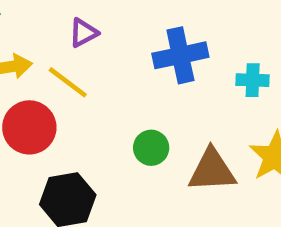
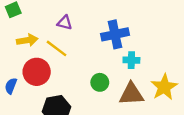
purple triangle: (83, 33) -> (65, 23), turned 42
cyan cross: (253, 80) -> (131, 60), moved

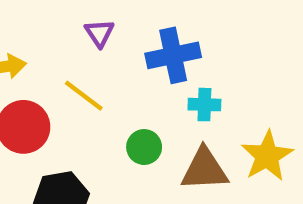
purple triangle: (65, 23) -> (99, 33), moved, turned 42
yellow line: (57, 48) -> (84, 96), moved

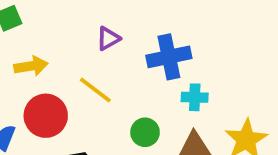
purple triangle: (99, 33) -> (108, 38), turned 35

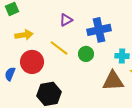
cyan cross: (195, 97) -> (122, 56), moved
green circle: (145, 132) -> (86, 54), moved

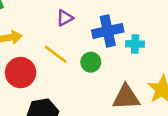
cyan cross: (122, 56) -> (135, 44), moved

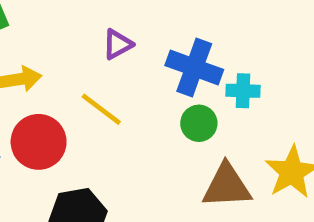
blue cross: (108, 31) -> (194, 68), turned 32
green circle: (91, 62) -> (199, 123), moved

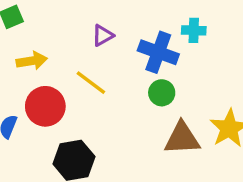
cyan cross: (243, 91) -> (194, 30), moved

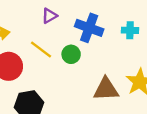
cyan cross: (194, 30) -> (130, 30), moved
green circle: (162, 93) -> (71, 54), moved

